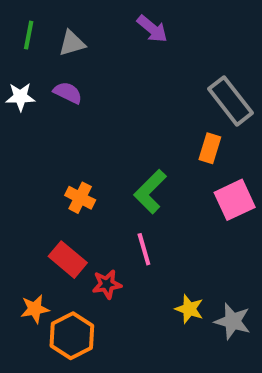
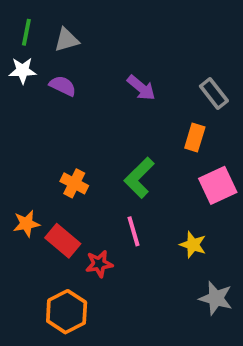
purple arrow: (152, 29) -> (141, 88), moved
white star: (20, 97) -> (23, 71), moved
gray rectangle: (230, 101) -> (214, 93), size x0.7
orange star: (35, 309) -> (26, 224), moved
yellow star: (189, 309) -> (193, 245), moved

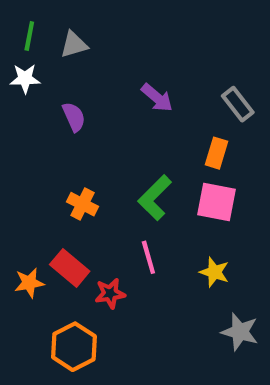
purple semicircle: (63, 86) -> (74, 117), moved, turned 40
pink square: (218, 185) -> (216, 202), moved, turned 36
orange star: (26, 224) -> (29, 283), moved

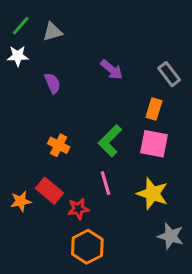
green line: (29, 36) -> (21, 26), turned 30
yellow star: (214, 272) -> (152, 194), size x1.5
orange hexagon: (74, 347) -> (87, 247), moved

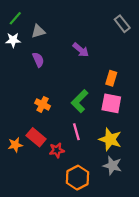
gray triangle: (53, 32) -> (38, 31), moved
gray rectangle: (169, 74) -> (122, 24), moved
gray star: (171, 236) -> (112, 166), moved
orange hexagon: (87, 247) -> (77, 178), moved

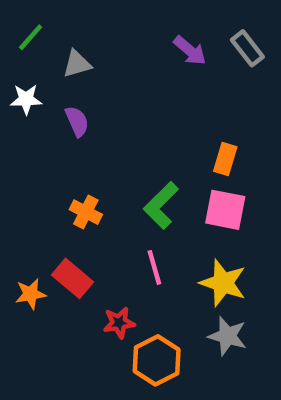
white star: (13, 40) -> (26, 99), moved
purple arrow: (81, 50) -> (190, 51), moved
red star: (57, 150) -> (119, 323), moved

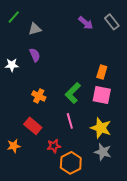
white star: (26, 99) -> (12, 65), moved
orange star: (31, 294) -> (14, 146), moved

